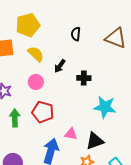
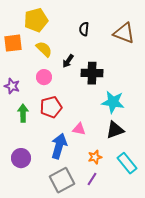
black cross: (84, 78) -> (92, 73), size x1.5
red pentagon: (43, 112) -> (51, 107), turned -30
black triangle: (95, 141) -> (115, 130), moved

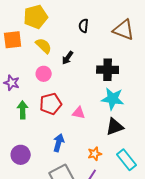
black cross: (92, 73) -> (108, 70), moved
pink triangle: (79, 129) -> (79, 113), moved
blue arrow: (59, 146) -> (59, 143), size x0.7

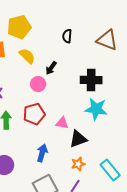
pink circle: (44, 74) -> (38, 84), moved
black triangle: (115, 127) -> (78, 139), moved

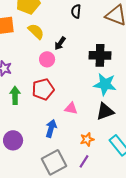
pink triangle: (62, 123) -> (71, 108), moved
black triangle: (78, 139) -> (105, 111), moved

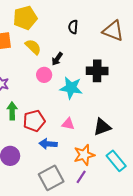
cyan star: (105, 84) -> (71, 88), moved
red pentagon: (43, 89) -> (34, 121), moved
blue arrow: (51, 128) -> (48, 144), turned -102
orange star: (87, 139) -> (84, 155), size x1.5

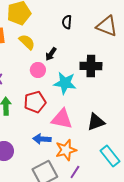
red pentagon: (34, 121) -> (35, 102), moved
pink triangle: (68, 124) -> (62, 119), size x1.6
orange star: (84, 155) -> (66, 150), moved

